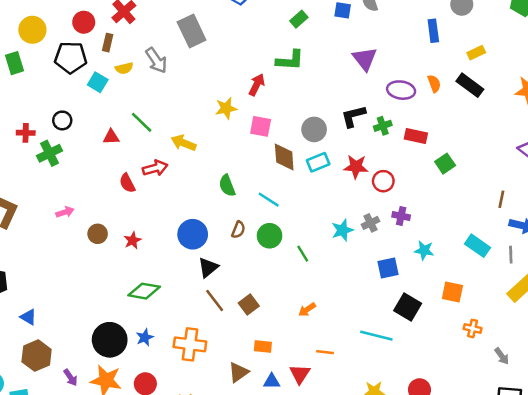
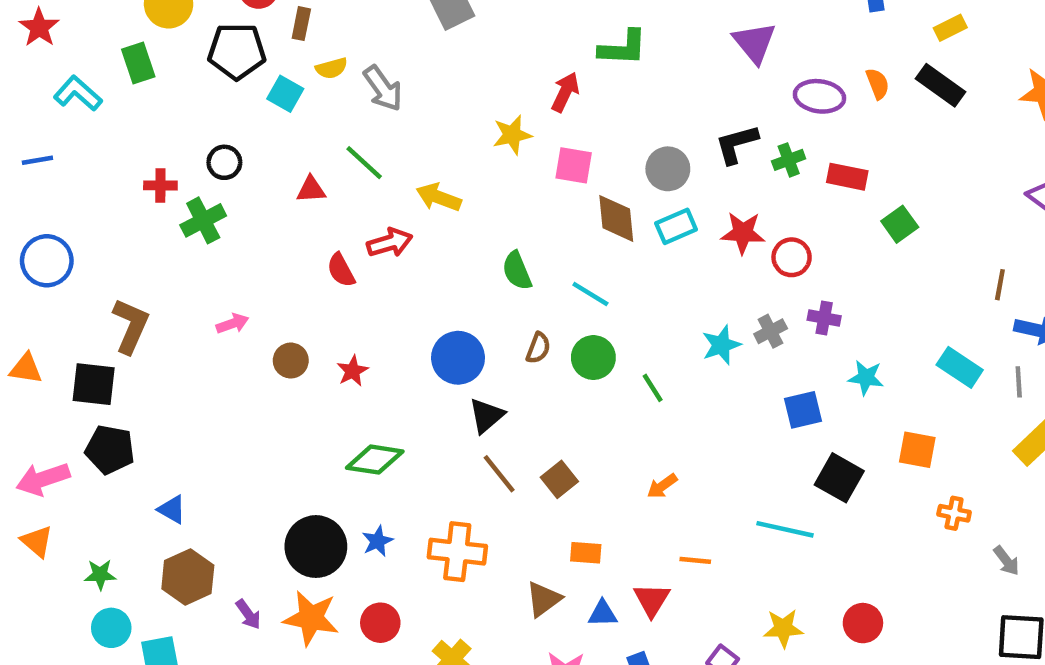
gray arrow: (156, 60) -> (383, 88), moved

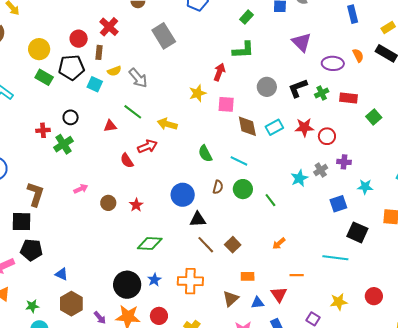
green rectangle: (138, 63) -> (44, 77), moved, turned -36
gray circle: (668, 169) -> (267, 87), moved
black triangle: (486, 416) -> (198, 219), turned 42

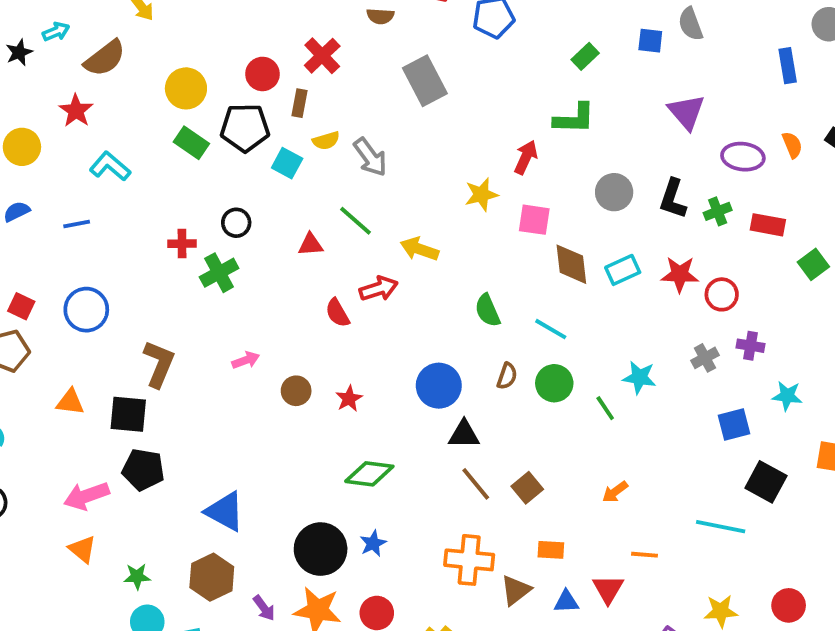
black L-shape: (298, 88) -> (673, 199), turned -55
cyan star: (299, 178) -> (639, 377), moved, turned 30
blue triangle: (61, 274) -> (225, 511), moved, size x1.6
orange cross: (190, 281) -> (469, 560), moved

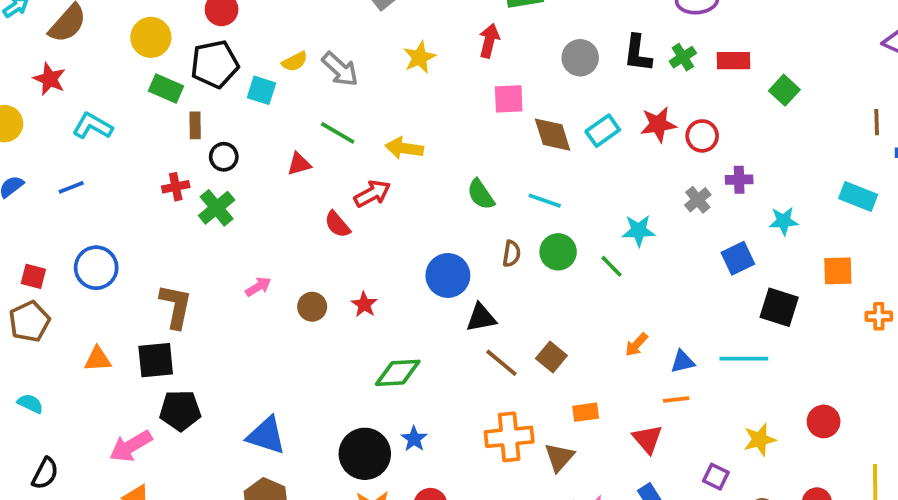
brown rectangle: (300, 103) -> (195, 125), moved
yellow star: (481, 195) -> (420, 57), moved
blue triangle: (566, 602) -> (683, 362), moved

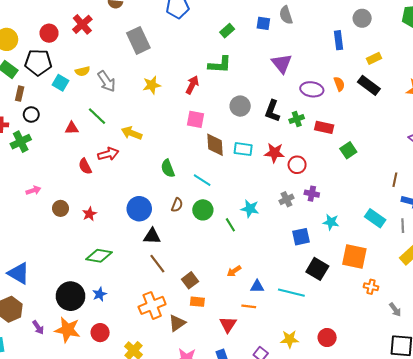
cyan rectangle: (603, 131) -> (243, 149), turned 30
orange square: (838, 271) -> (354, 257), size x1.4
brown square: (551, 357) -> (190, 280), moved
orange cross: (509, 437) -> (152, 305), turned -30

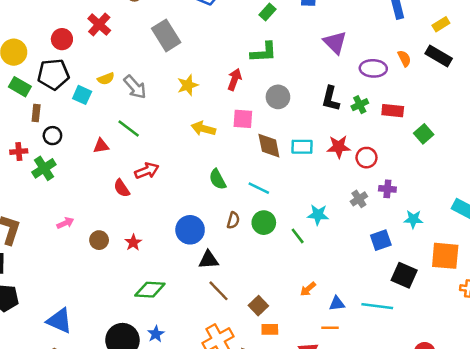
gray circle: (240, 106) -> (278, 97), moved
yellow arrow: (132, 133) -> (203, 129), moved

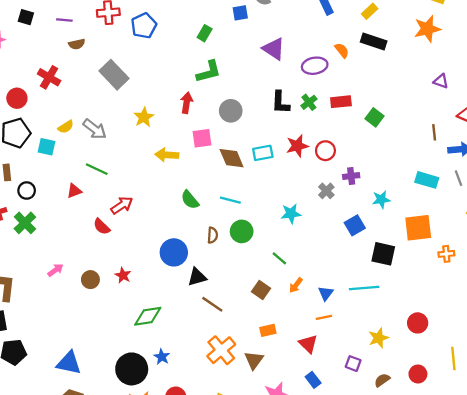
green line: (298, 236) -> (279, 258), moved
blue triangle: (337, 304) -> (326, 293), turned -35
brown square: (258, 306) -> (261, 290), moved

